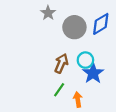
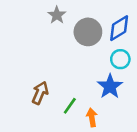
cyan circle: (85, 60) -> (120, 59), moved
brown arrow: (61, 63) -> (40, 93), moved

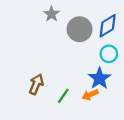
orange arrow: (92, 117) -> (90, 95), moved, turned -105

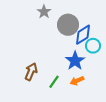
blue diamond: (108, 26) -> (83, 35), moved
blue star: (99, 78) -> (75, 61), moved

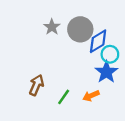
gray star: (44, 12) -> (52, 27), moved
blue star: (75, 61) -> (106, 72), moved

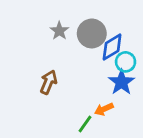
brown arrow: (36, 85) -> (49, 82), moved
green line: (64, 97) -> (85, 124), moved

